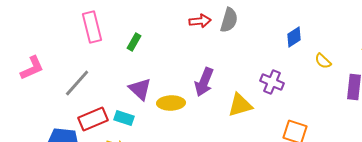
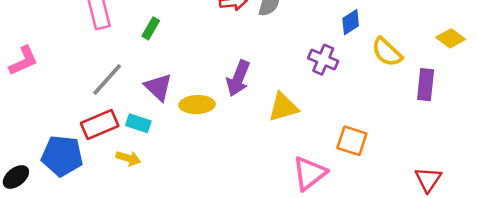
yellow semicircle: (323, 61) -> (387, 52), size x1.5
purple cross: (272, 82) -> (323, 60), moved
gray line: (77, 83) -> (107, 80), moved

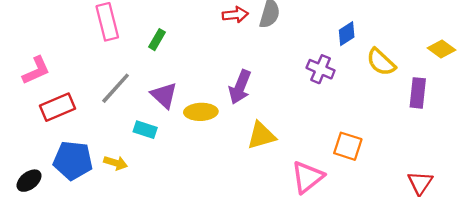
yellow triangle: (283, 107) -> (261, 136), moved
red rectangle: (100, 125) -> (57, 107), moved
yellow arrow: (128, 158) -> (116, 163), moved

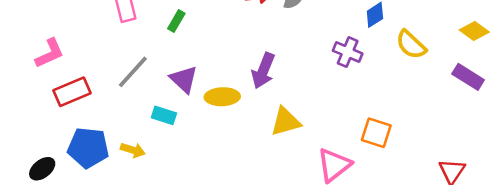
purple rectangle: (418, 93) -> (468, 77), moved, turned -64

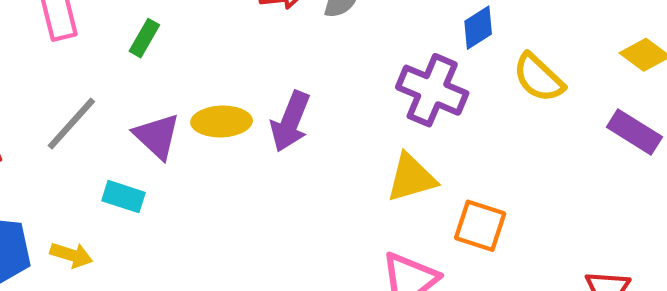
purple cross: (348, 52) -> (432, 90), size x1.4
yellow ellipse: (222, 97) -> (222, 121), moved
yellow triangle: (286, 122) -> (411, 178), moved

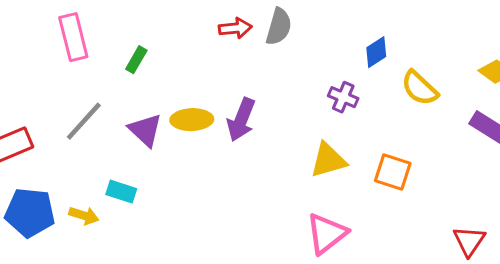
purple cross: (432, 90) -> (343, 97), size x0.6
cyan rectangle: (124, 197) -> (121, 192), moved
orange square: (480, 226) -> (393, 172), moved

